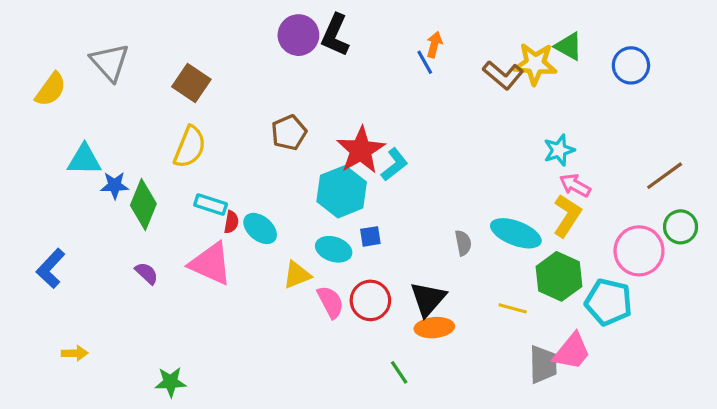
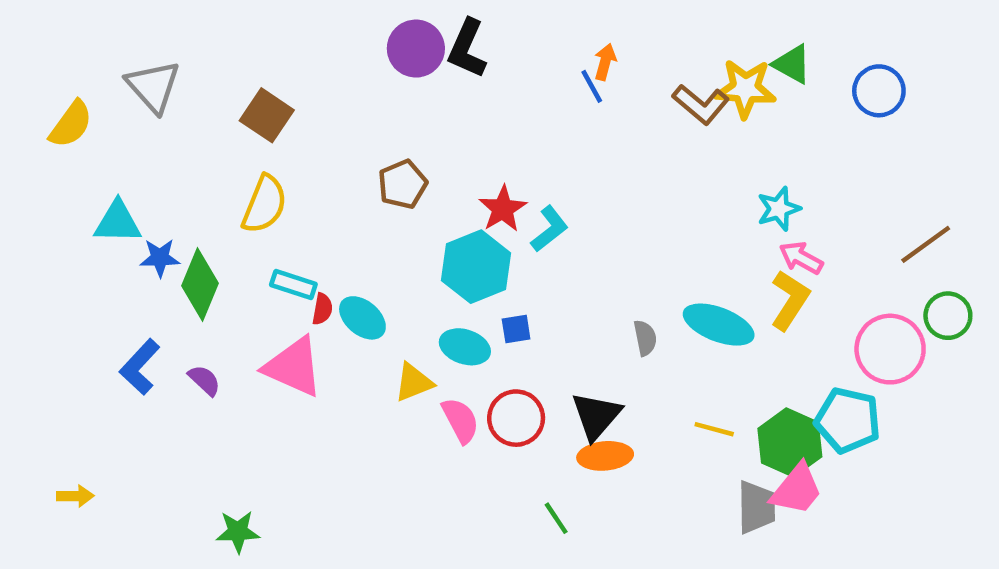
red star: (361, 150) -> (503, 209), size x0.7
blue L-shape: (51, 268) -> (140, 367), moved
green hexagon: (559, 276) -> (790, 443), moved
yellow arrow: (75, 353) -> (75, 496), moved

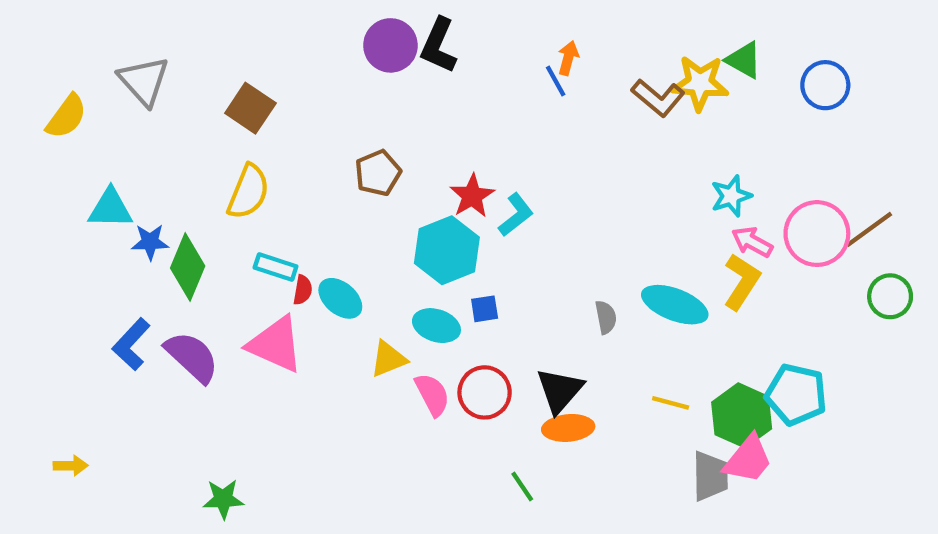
pink circle: (890, 349) -> (817, 234), moved
purple semicircle: (204, 380) -> (192, 357), size x1.8

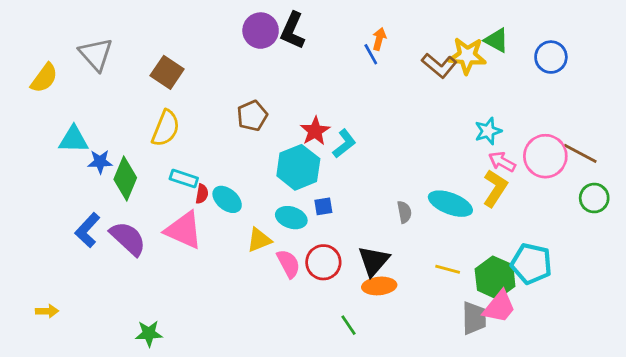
brown line: (869, 229) -> (580, 153), turned 64

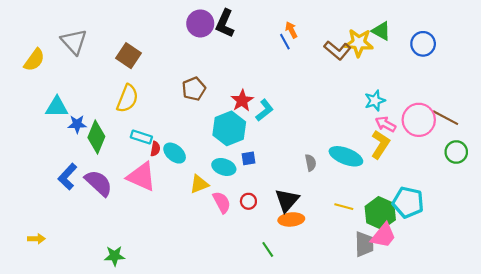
orange arrow: (379, 39) -> (291, 30), turned -42
red circle: (323, 262) -> (248, 201), size x0.6

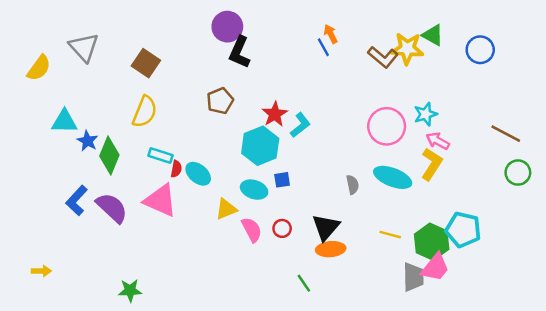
black L-shape: (225, 23) -> (239, 52), moved
pink circle: (419, 120) -> (387, 126), moved
blue star: (77, 124) -> (88, 141), turned 30

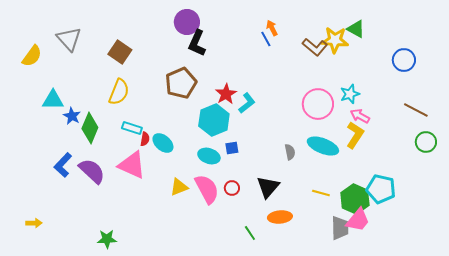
blue circle: (480, 50) -> (404, 60), moved
brown pentagon: (220, 101) -> (181, 83), size x1.4
yellow triangle: (226, 209) -> (179, 187), moved
pink semicircle: (252, 230) -> (207, 189), size x1.4
orange ellipse: (331, 249) -> (280, 217), moved

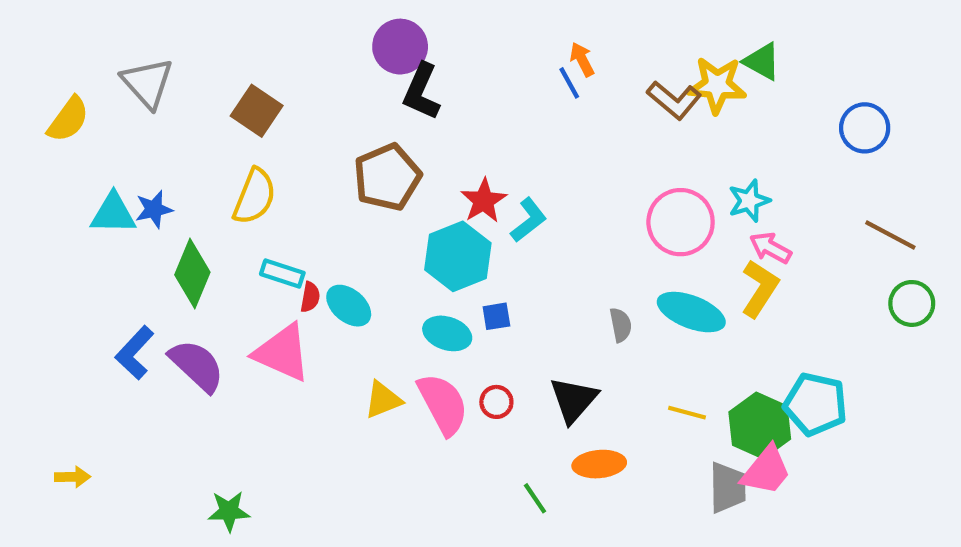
blue star: (72, 116) -> (154, 209), moved, turned 30

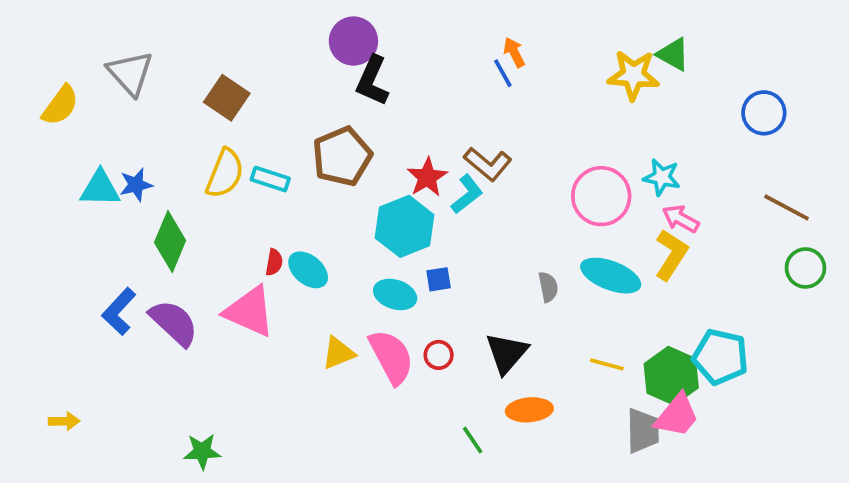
brown L-shape: (674, 100) -> (488, 164), moved
cyan star: (749, 201) -> (662, 177), turned 30
cyan rectangle: (282, 274) -> (270, 179), moved

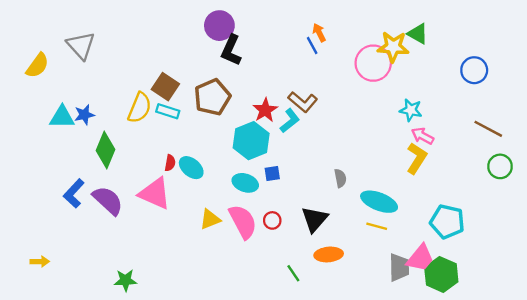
brown square: (227, 98) -> (165, 87), moved
pink circle: (601, 196) -> (373, 63), moved
cyan ellipse: (611, 276) -> (379, 202), moved
green hexagon: (671, 376) -> (441, 274), moved

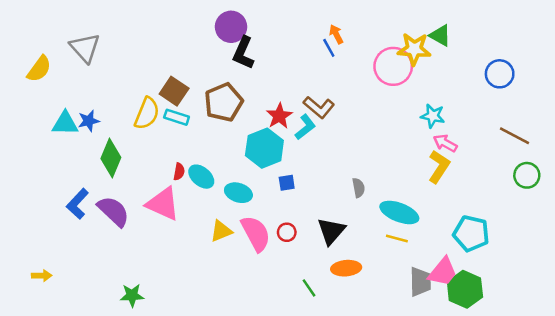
cyan ellipse: (245, 183) -> (238, 193), moved

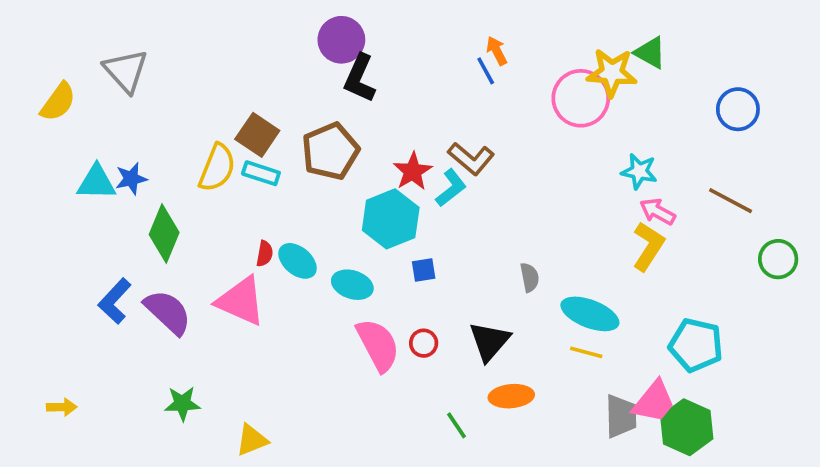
brown line: (514, 136) -> (731, 201), moved
yellow triangle: (221, 231) -> (252, 440), moved
green star: (132, 295) -> (182, 403), moved

